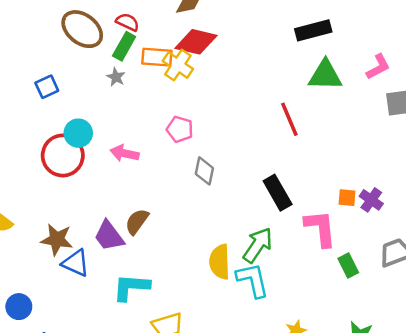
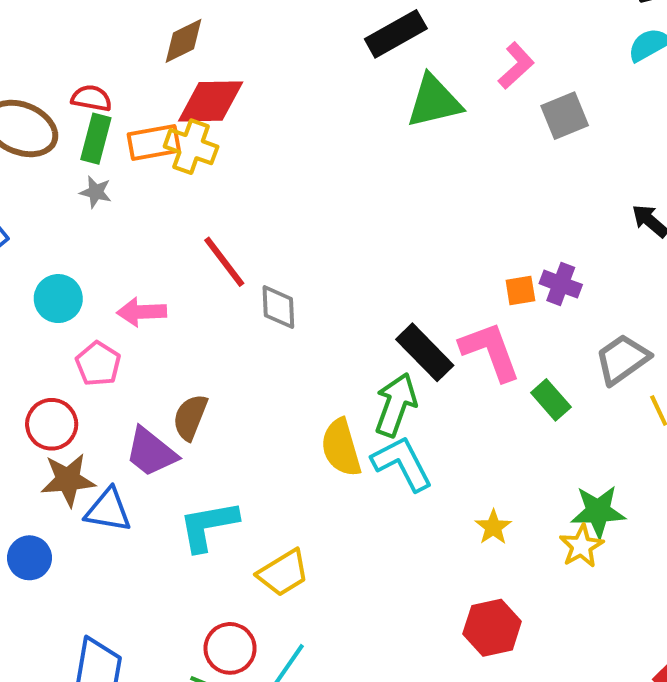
red line: (289, 119) -> (224, 262), moved
pink pentagon: (180, 129) -> (98, 364), moved, turned 30
red circle: (63, 155) -> (52, 424), moved, size x0.7
black rectangle: (278, 193) -> (425, 352), moved
blue circle: (19, 307) -> (30, 558), moved

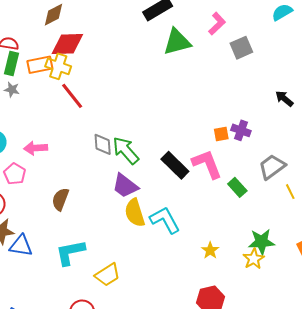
red line: (224, 262) -> (72, 96), moved
green arrow: (396, 405) -> (126, 150), moved, turned -60
purple trapezoid: (151, 452) -> (125, 186), moved

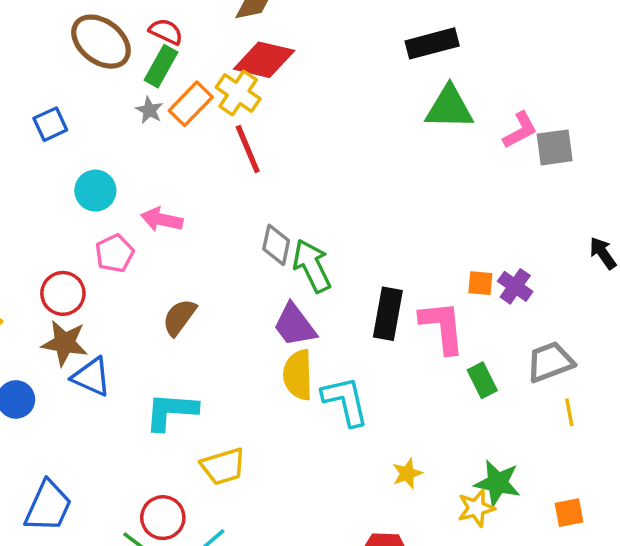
pink L-shape: (217, 24) -> (520, 130), moved
orange rectangle: (40, 65) -> (191, 104), moved, turned -50
black rectangle: (175, 165) -> (388, 314), turned 40

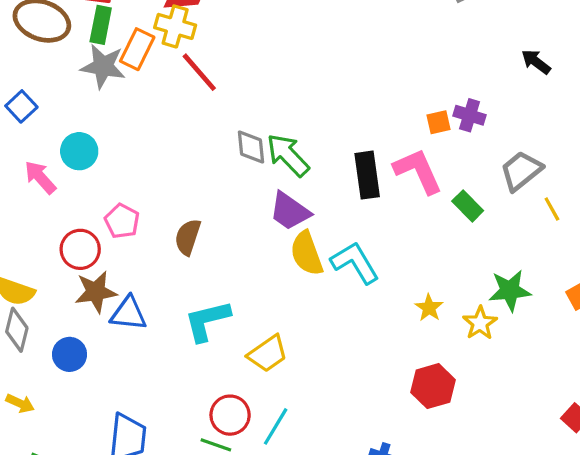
gray star: (149, 110) -> (103, 66), size x1.8
pink arrow: (162, 220) -> (40, 177), moved, turned 54
pink pentagon: (115, 253) -> (122, 221), moved
yellow star: (476, 508) -> (480, 323), moved

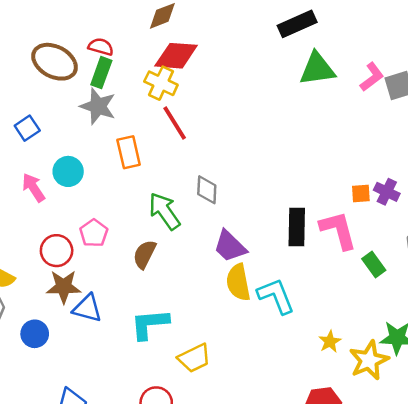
orange rectangle: (137, 49) -> (129, 152), moved, turned -48
green arrow: (288, 155) -> (165, 211), moved
yellow star: (480, 323) -> (369, 360), size x1.4

